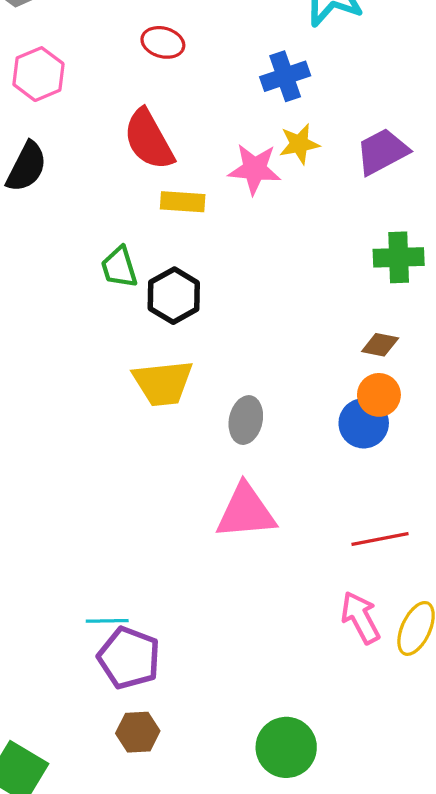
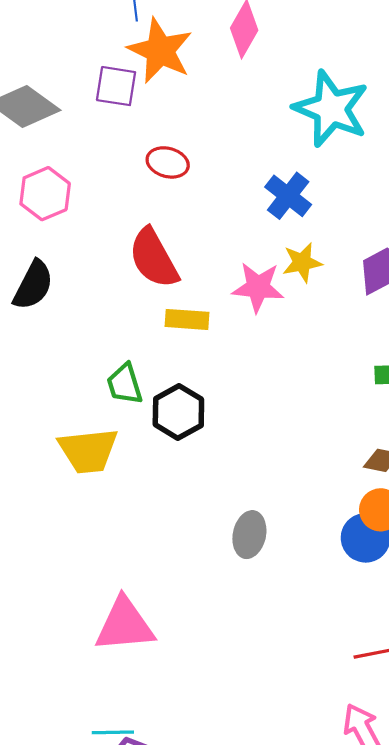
blue cross: (285, 76) -> (288, 196), turned -33
yellow trapezoid: (163, 383) -> (88, 451), moved
pink triangle: (246, 512) -> (125, 625), moved

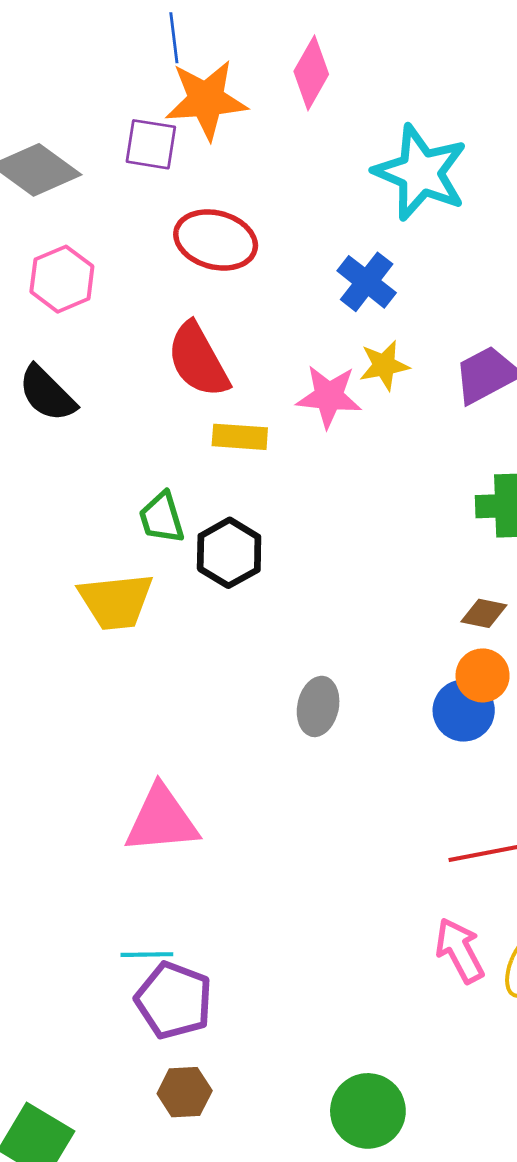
orange star: (160, 51) -> (206, 100), turned -30
red ellipse: (168, 162) -> (216, 240), size x1.5
black semicircle: (33, 285) -> (47, 394), turned 108

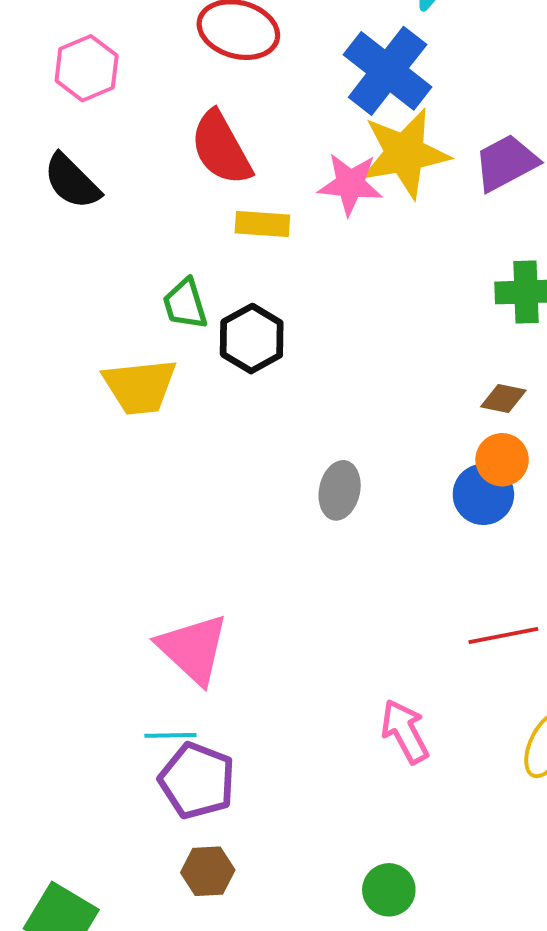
blue cross: (367, 282) -> (388, 71), size x1.5
yellow star: (384, 365) -> (405, 153), size x1.8
pink triangle: (162, 820) -> (193, 649), moved, turned 48
pink arrow: (460, 950) -> (405, 731), moved
green circle: (368, 1111) -> (389, 890), size x0.7

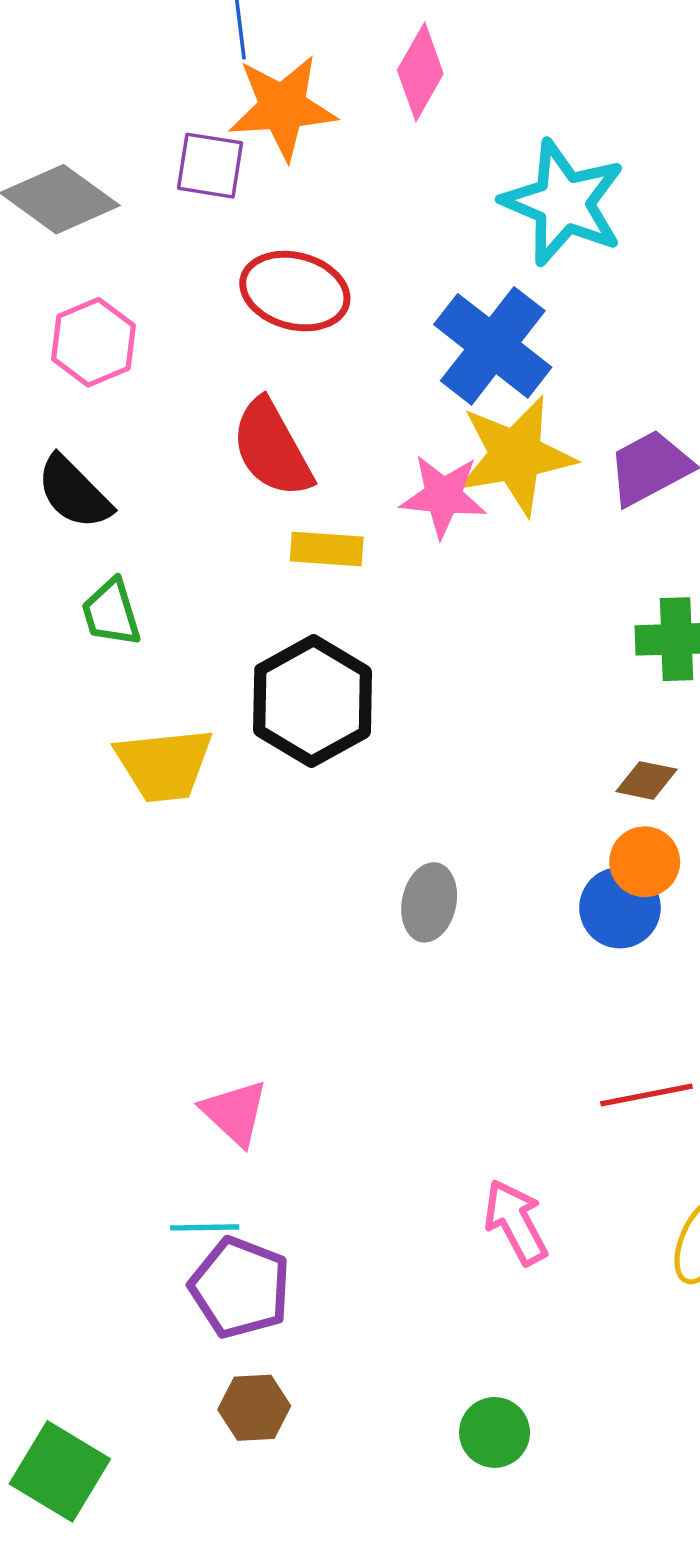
green trapezoid: (185, 304) -> (111, 613), moved
black hexagon: (252, 339) -> (313, 701), size x1.4
pink triangle: (193, 649) -> (235, 1113), size x0.7

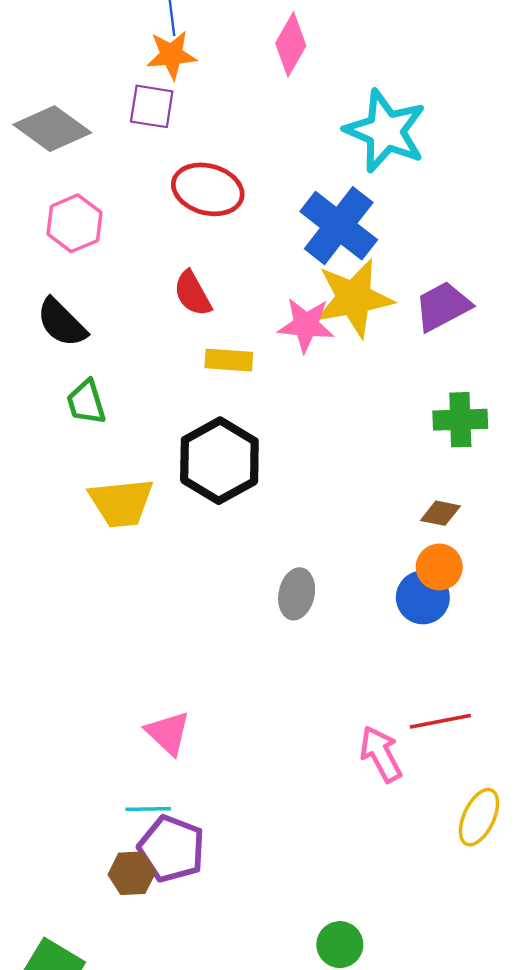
orange star: (282, 107) -> (172, 55), moved, size x0.7
red semicircle: (272, 448) -> (193, 293), size x0.7
pink arrow: (516, 1222) -> (381, 754), moved
brown hexagon: (254, 1408) -> (132, 873), moved

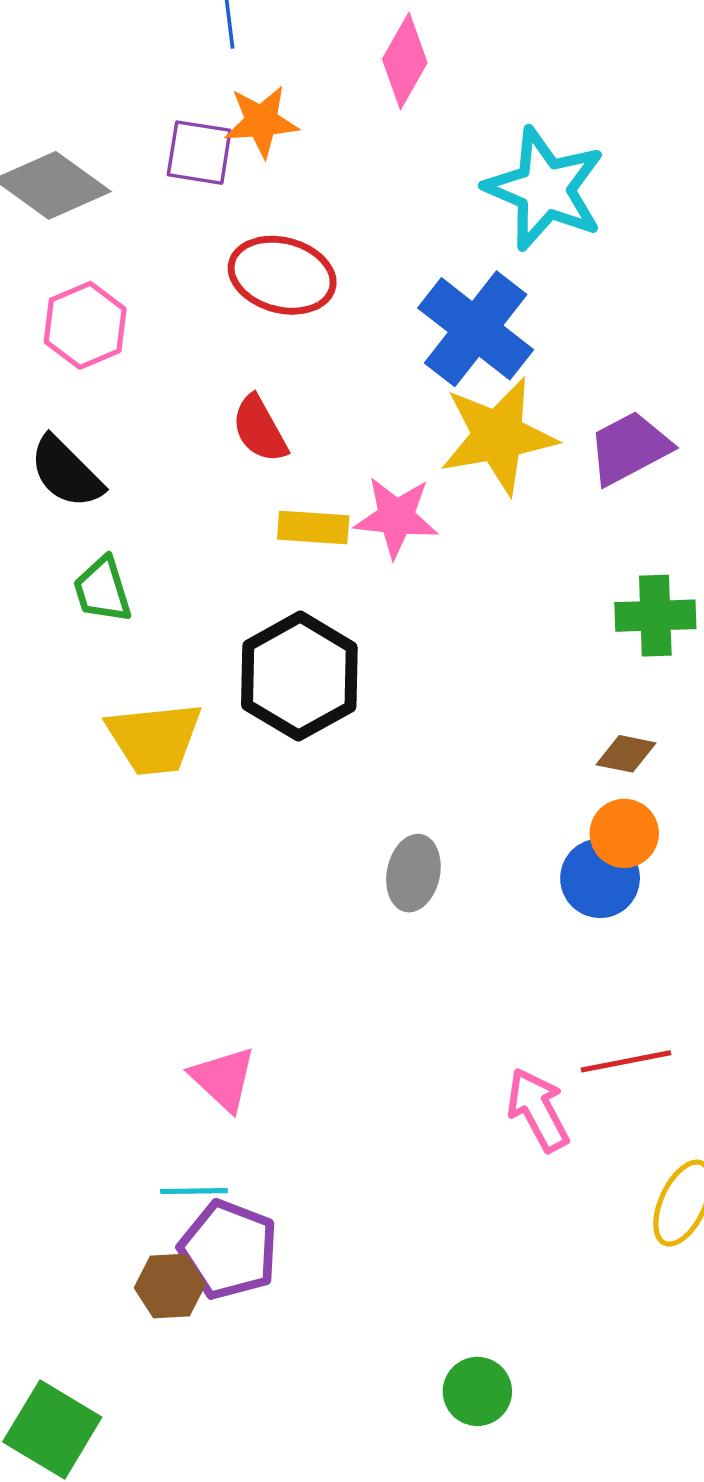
orange star: (172, 55) -> (261, 121), moved
pink star: (306, 325) -> (396, 517), moved

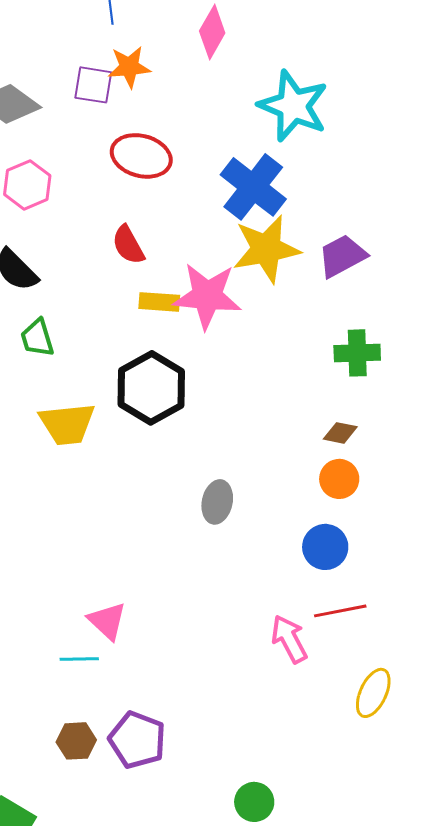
pink star: (396, 517) -> (207, 296), size x1.4
blue circle: (600, 878) -> (325, 547), moved
cyan line: (194, 1191) -> (79, 659), moved
purple pentagon: (229, 1250) -> (137, 740), moved

